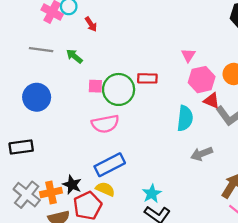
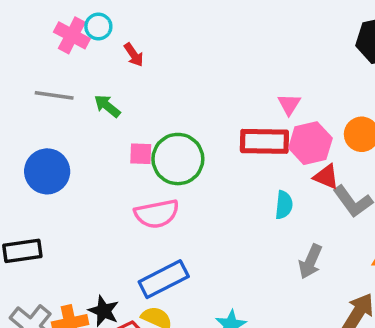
red rectangle: (147, 78) -> (264, 141), moved, size x1.5
cyan semicircle: (185, 118) -> (284, 205), size x0.7
gray arrow: (202, 154) -> (310, 261), turned -45

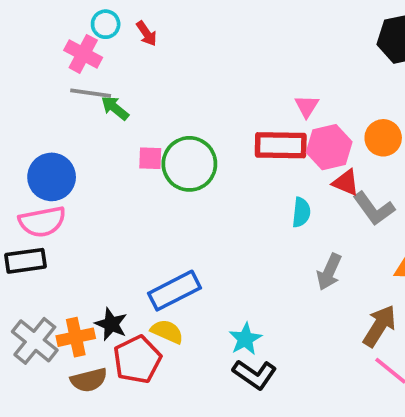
pink cross: (72, 35) -> (83, 54), moved
red arrow: (134, 55) -> (147, 33), moved
gray line: (54, 95) -> (91, 93), moved
pink semicircle: (157, 214) -> (42, 222), moved

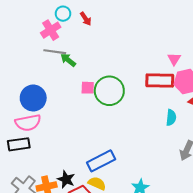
pink cross: (83, 54) -> (51, 30), turned 30

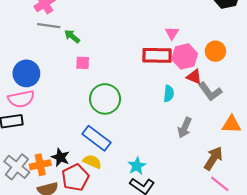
green arrow: (68, 60) -> (72, 36), moved
green circle: (109, 91) -> (105, 99), moved
blue rectangle: (101, 161) -> (96, 138), turned 64

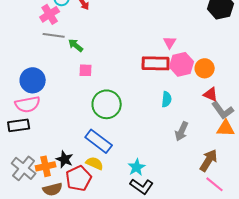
orange circle: (215, 51) -> (205, 68), moved
red triangle: (194, 77) -> (211, 94), moved
gray L-shape: (210, 91) -> (223, 110), moved

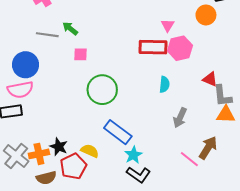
gray line: (54, 35) -> (47, 35), moved
orange circle: (205, 68) -> (206, 15), moved
gray L-shape: (223, 110) -> (223, 96), turned 30
blue rectangle: (99, 141) -> (118, 132), moved
pink line: (215, 184) -> (189, 159), moved

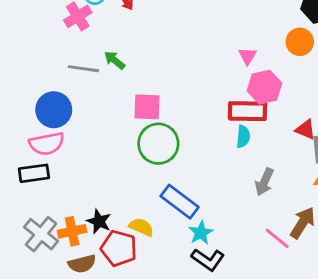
red rectangle: (153, 47) -> (247, 111), moved
pink square: (80, 54) -> (147, 107), moved, size x1.5
red pentagon: (73, 166) -> (119, 248), turned -30

